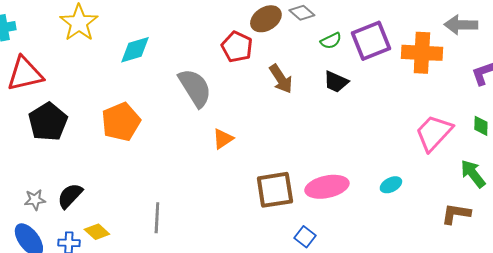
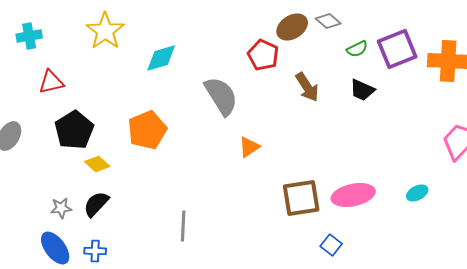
red triangle: (25, 74) -> (51, 82), size x0.7
yellow diamond: (97, 232) -> (97, 164), moved

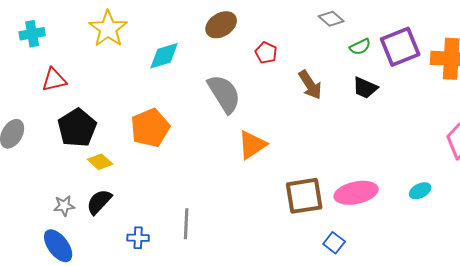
brown ellipse: (292, 27) -> (221, 25), moved
red pentagon: (263, 55) -> (266, 53), size x0.7
orange triangle: (249, 147) -> (252, 145), size x1.4
blue cross: (95, 251) -> (138, 238), moved

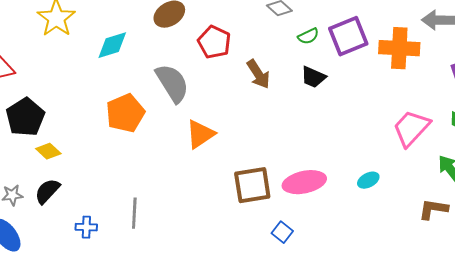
red pentagon: (266, 53) -> (214, 42), size x1.5
orange pentagon: (150, 128) -> (125, 113), moved

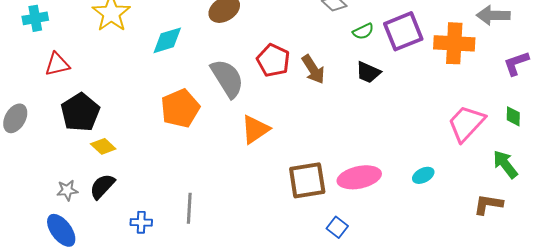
red pentagon: (214, 42) -> (273, 60), moved

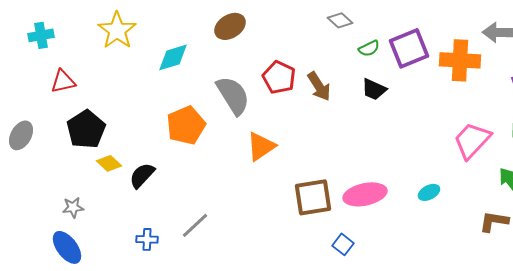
black semicircle: (102, 186) -> (142, 175), moved
gray line: (189, 208) -> (195, 225), turned 44

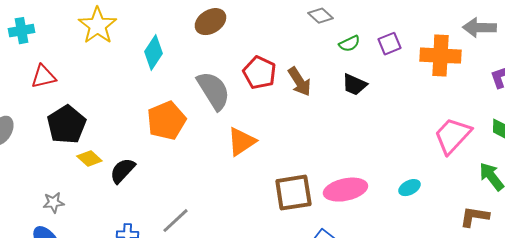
purple square: (409, 48) -> (389, 44), size x0.6
cyan diamond: (173, 57) -> (153, 53), turned -40

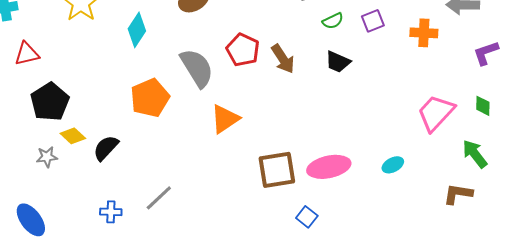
orange cross: (440, 56) -> (424, 33), size x0.7
gray star: (53, 203) -> (47, 157), moved

